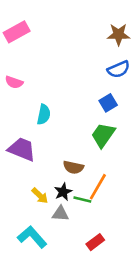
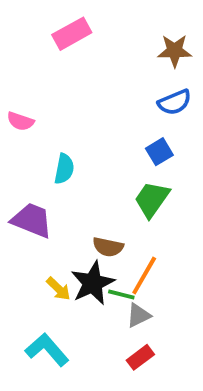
pink rectangle: (17, 32) -> (72, 34), moved
black star: (63, 192) -> (93, 283), size x1.6
gray triangle: (60, 214) -> (138, 315), moved, turned -30

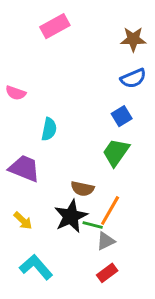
yellow arrow: (58, 289) -> (23, 221), moved

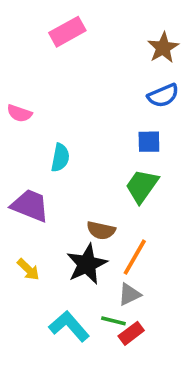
brown star: (133, 39) -> (163, 48), turned -30
blue square: (122, 116) -> (149, 142), turned 30
green line: (93, 225) -> (113, 321), moved
cyan L-shape: (36, 267) -> (69, 326), moved

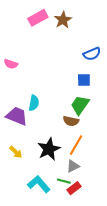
brown star: (163, 48) -> (63, 20), moved
cyan semicircle: (60, 158) -> (34, 103), moved
brown semicircle: (101, 230) -> (71, 121), moved

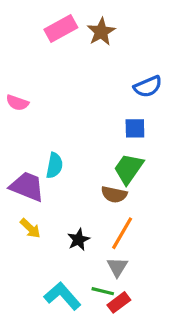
black star: (49, 149) -> (79, 240), size x0.6
yellow arrow: (16, 152) -> (30, 228), moved
gray triangle: (73, 166) -> (117, 267), turned -32

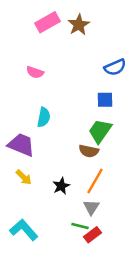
pink semicircle: (17, 103) -> (35, 72), moved
cyan semicircle: (54, 166) -> (44, 117), moved
cyan L-shape: (62, 296) -> (24, 230), moved

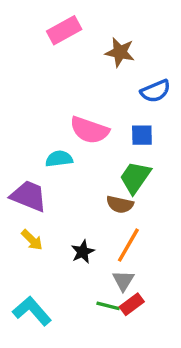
brown star: (79, 25) -> (120, 52), moved, turned -30
pink semicircle: (35, 72) -> (89, 130), moved, size x1.6
cyan semicircle: (44, 117) -> (59, 159), turned -108
red rectangle: (92, 235) -> (132, 304), moved

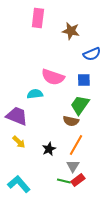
pink rectangle: (64, 30) -> (38, 18), turned -54

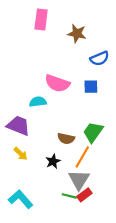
green trapezoid: (80, 105) -> (93, 132), moved
brown semicircle: (71, 121) -> (66, 139), moved
gray triangle: (73, 166) -> (79, 180), size x1.5

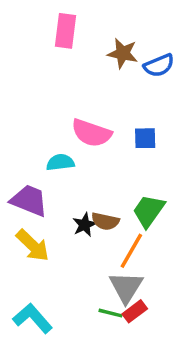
blue semicircle: (100, 58) -> (159, 65), moved
yellow arrow: (21, 154) -> (33, 246), size x1.5
black star: (53, 161) -> (85, 225), moved

